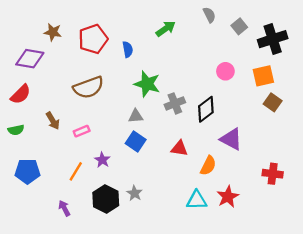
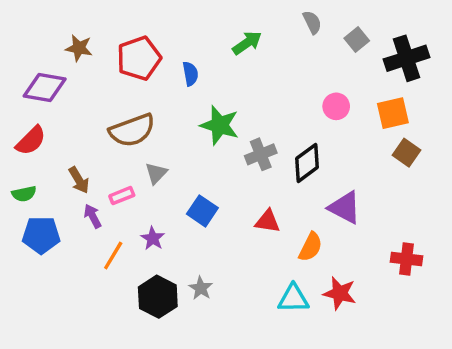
gray triangle: (136, 116) -> (156, 173), moved, turned -42
blue pentagon: (27, 171) -> (41, 235), moved
red star: (228, 197) -> (340, 293), turned -30
purple arrow: (64, 208) -> (93, 216), moved

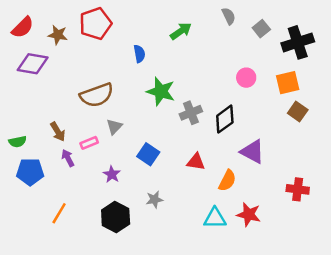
red pentagon: (139, 58) -> (95, 24), moved
red semicircle: (31, 141) -> (23, 27), moved
orange line: (113, 256) -> (59, 213), moved
gray star: (201, 288) -> (154, 199), moved, turned 30

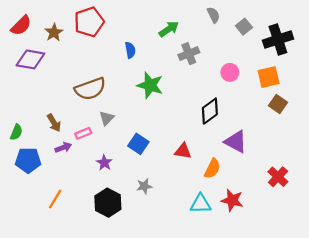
brown star: (58, 35) -> (54, 33), turned 30
gray cross: (191, 113) -> (189, 54), moved
green semicircle: (18, 142) -> (16, 132), turned -56
purple arrow: (68, 158) -> (63, 147), turned 98
red cross: (298, 189) -> (278, 177), turned 36

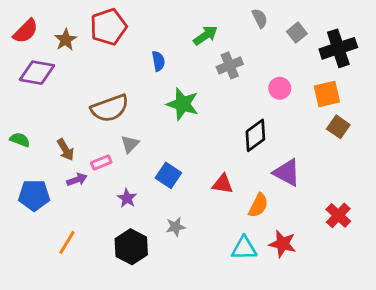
green semicircle: (16, 132) -> (20, 140), moved, turned -91

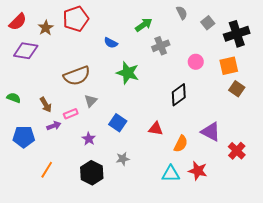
blue semicircle: (158, 61) -> (111, 43), turned 128
purple triangle: (287, 173) -> (211, 132), moved

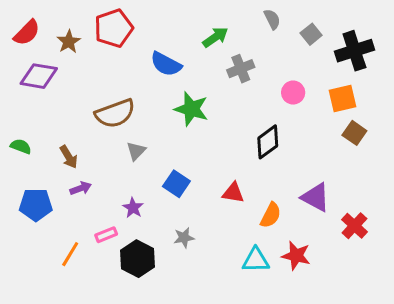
blue semicircle: (111, 43) -> (166, 64), size x1.5
pink rectangle: (71, 114) -> (106, 235), moved

